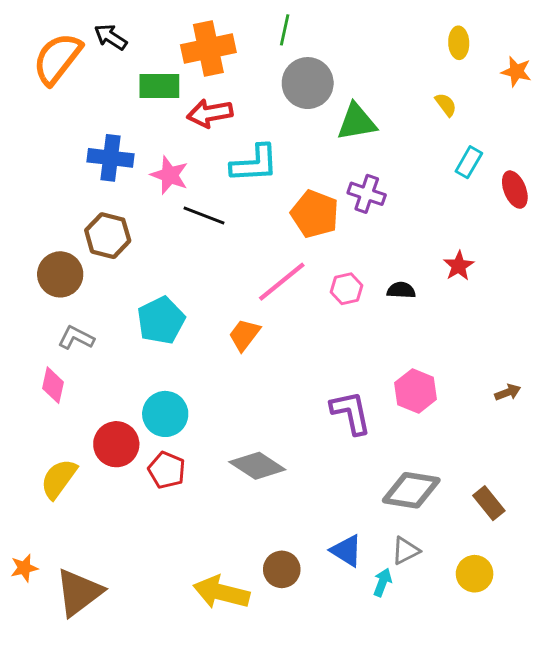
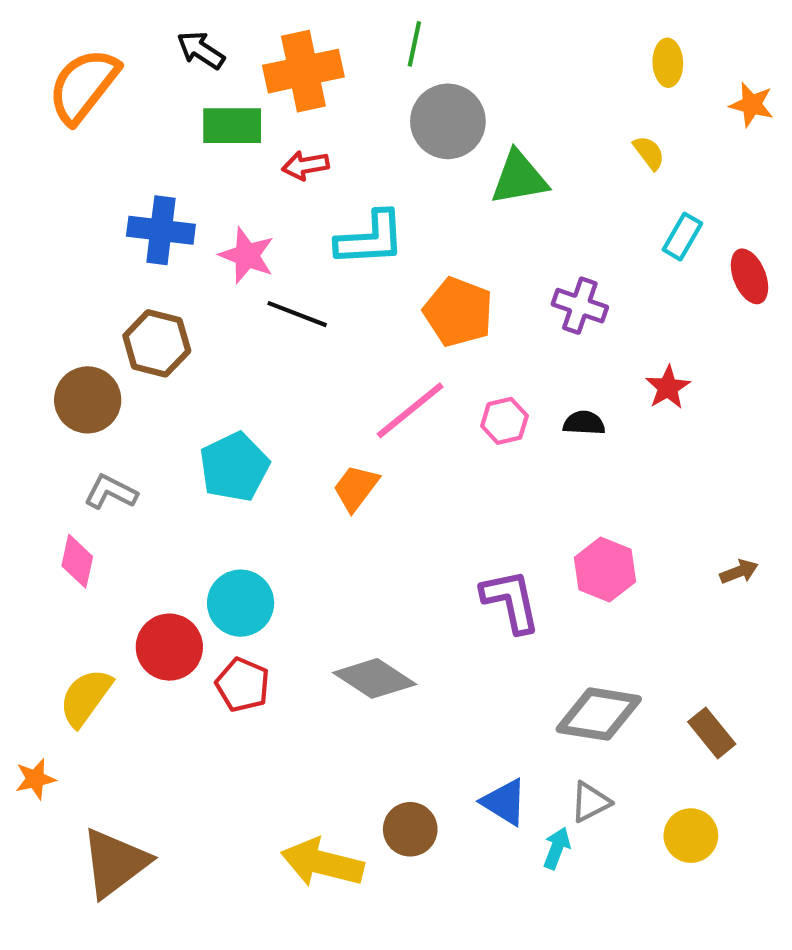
black arrow: (111, 37) -> (201, 50), moved
red arrow: (210, 113) -> (305, 165), size x0.7
purple cross: (367, 194) -> (580, 306), moved
orange star: (24, 568) -> (35, 779), moved

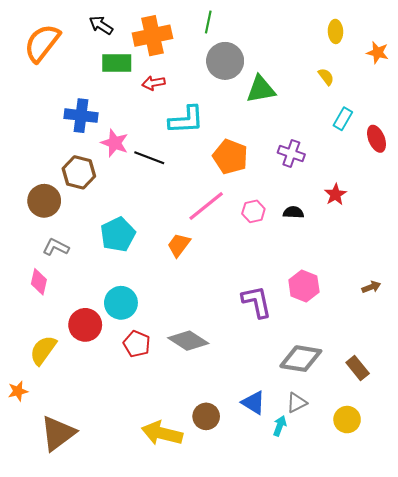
pink star: (247, 255) -> (115, 143), moved
red pentagon: (243, 685) -> (137, 344), moved

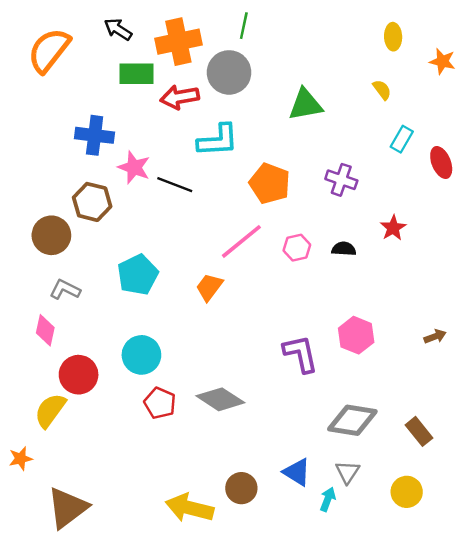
gray circle: (225, 61) -> (229, 72), moved
red arrow: (154, 83) -> (180, 97), size x1.4
red circle: (85, 325) -> (79, 375), moved
gray triangle: (297, 403) -> (347, 472), turned -30

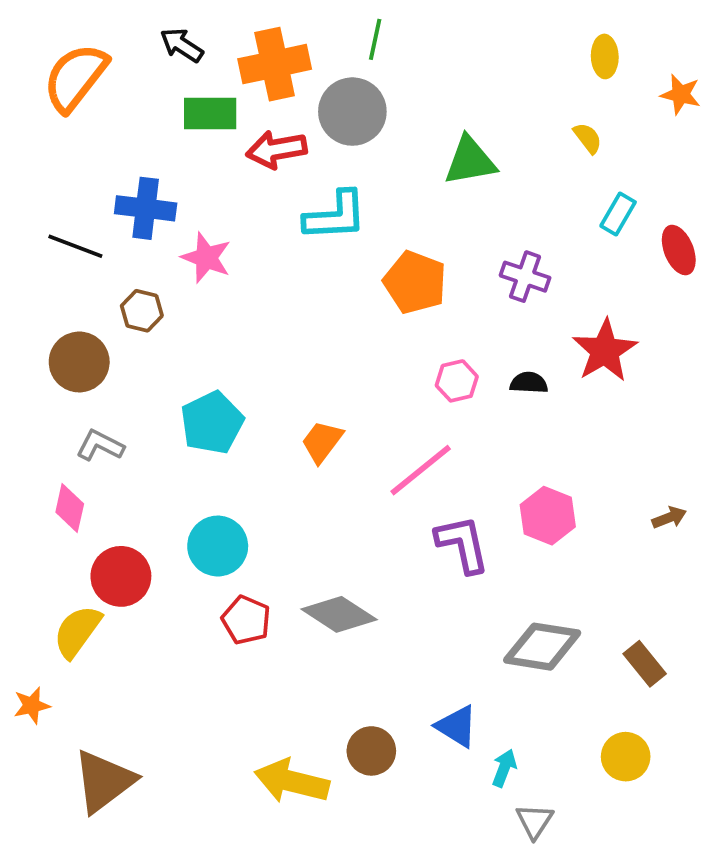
black line: (175, 185) -> (75, 246), moved
brown hexagon: (92, 202) -> (142, 311), size x0.7
red star: (393, 228) -> (605, 351), size x1.6
pink line: (241, 241) -> (421, 470), moved
gray triangle: (347, 472) -> (535, 821), moved

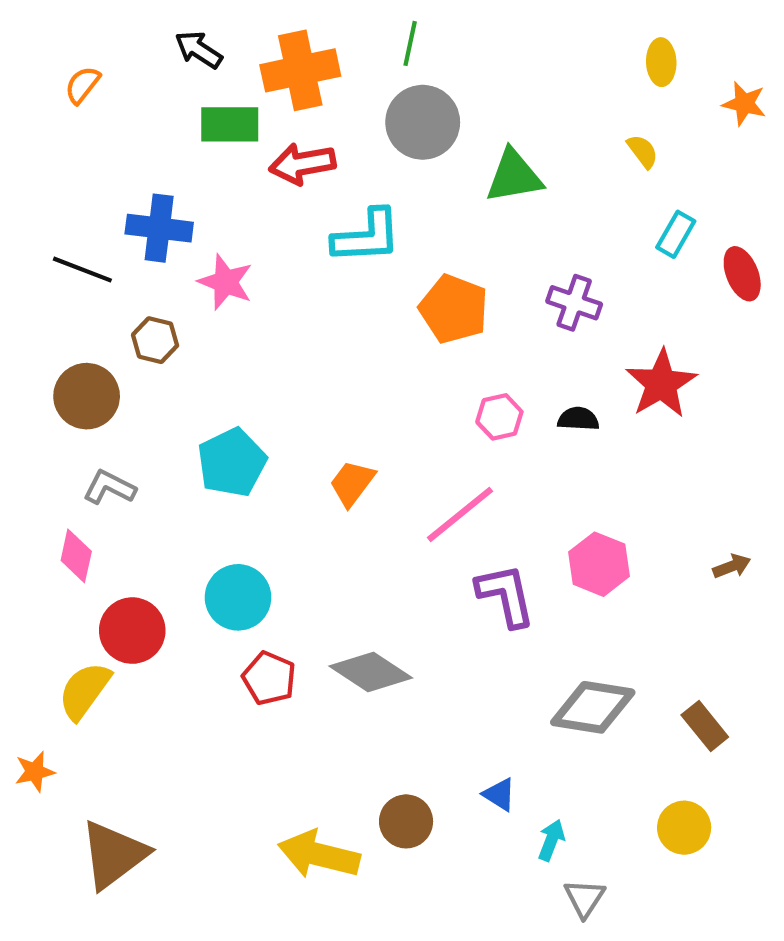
orange semicircle: (75, 77) -> (82, 85), size x0.5
gray circle: (352, 112) -> (423, 122), moved
blue triangle: (457, 726) -> (499, 794), size x0.7

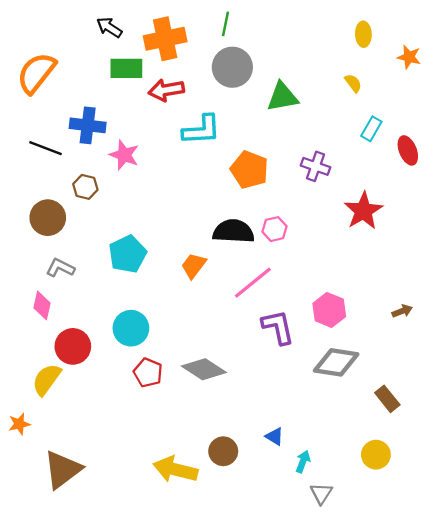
orange semicircle: (82, 85) -> (36, 73), moved, size x2.0
black semicircle: (578, 419) -> (233, 231), moved, size x1.8
gray diamond: (593, 707) -> (336, 362), moved

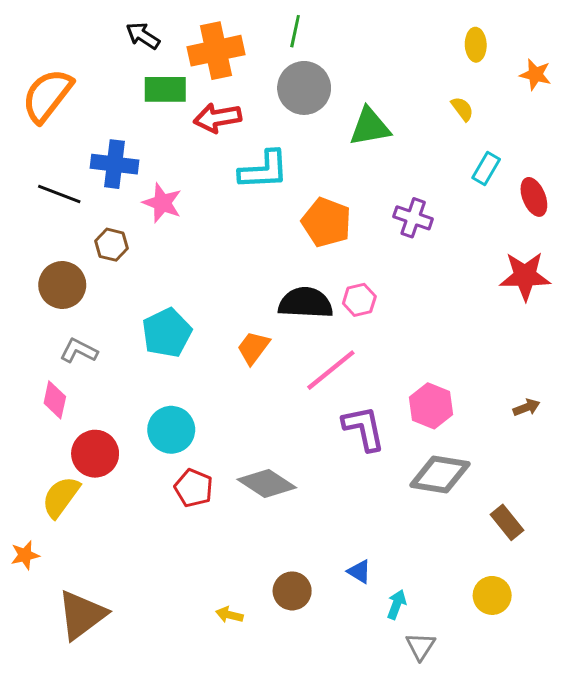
red star: (363, 211) -> (525, 276), moved, turned 30
yellow arrow: (175, 469) -> (229, 615), size x0.5

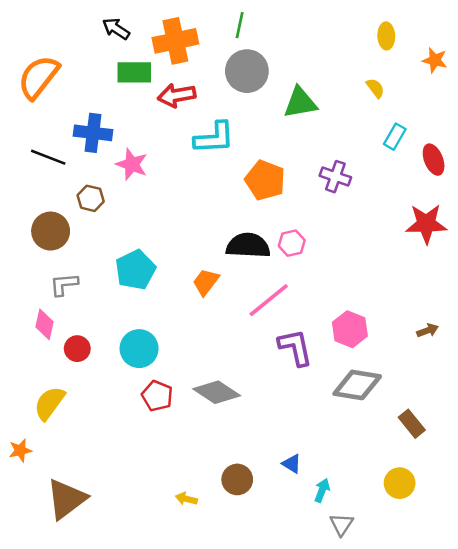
gray L-shape: (79, 351) -> (64, 284), turned -32
red circle: (95, 454) -> (77, 349), moved, size x0.7

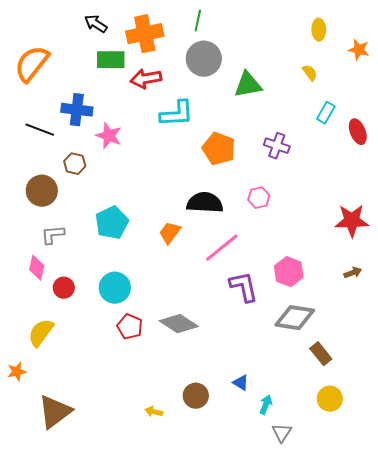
red star: (426, 224) -> (352, 221), moved
pink hexagon: (292, 243) -> (259, 198), moved
brown rectangle: (412, 424) -> (321, 354), moved

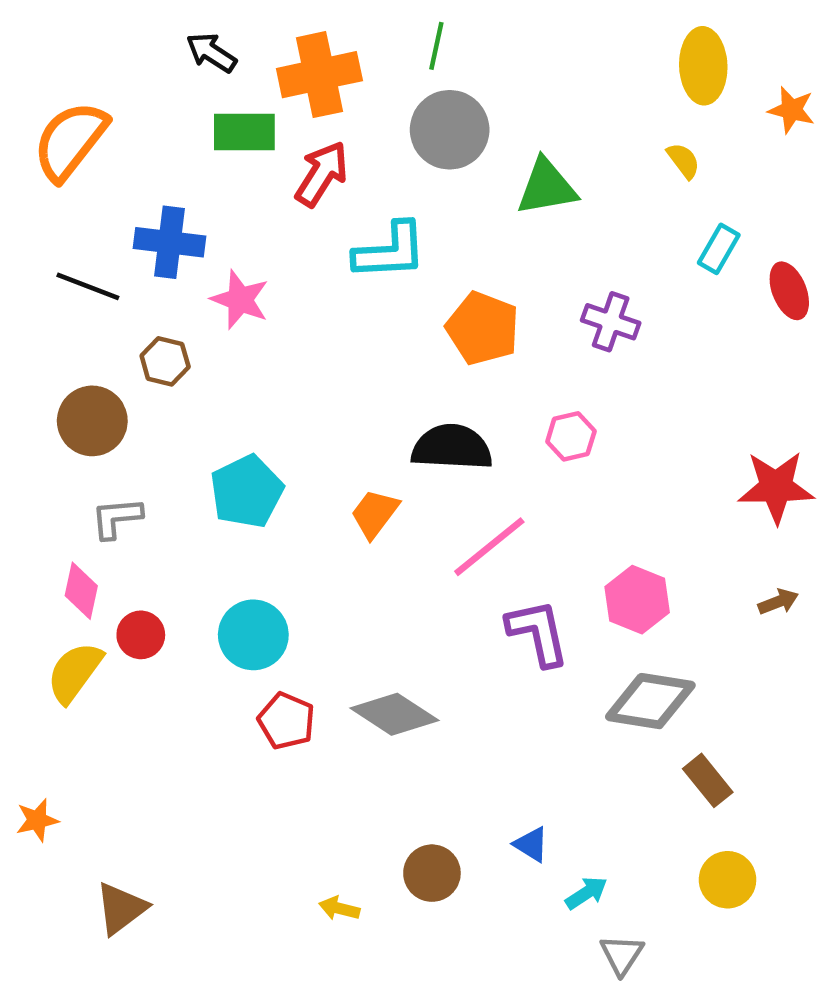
yellow ellipse: (319, 30) -> (703, 66), size x1.5
red arrow: (146, 79) -> (322, 174), turned 132
yellow semicircle: (41, 333) -> (75, 672), moved
cyan arrow: (266, 405) -> (586, 893), turned 36
brown triangle: (55, 412) -> (121, 908), size x0.7

